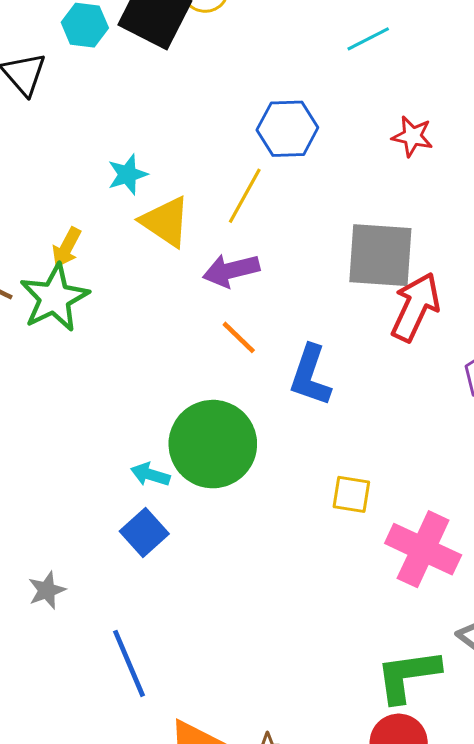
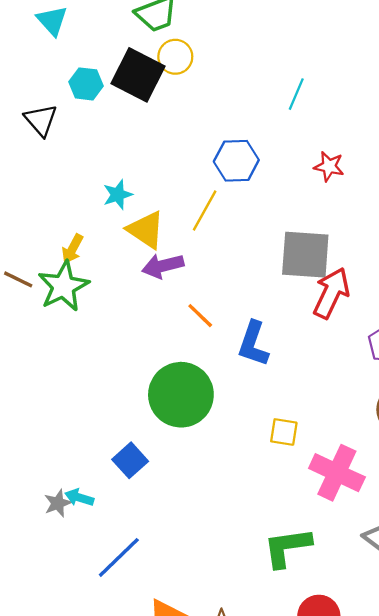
cyan line: (368, 39) -> (296, 94), turned -40
purple arrow: (231, 270) -> (163, 266), moved
cyan arrow: (150, 475) -> (79, 498), moved
blue line: (129, 663) -> (119, 557), turned 69
green L-shape: (408, 676) -> (287, 547), moved

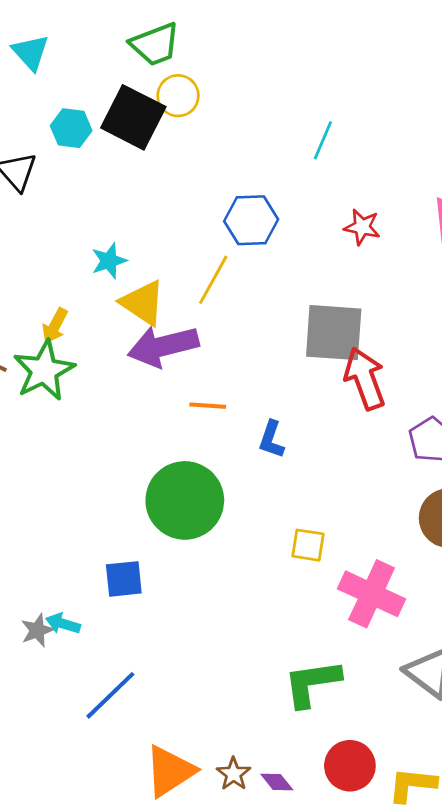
purple arrow: (163, 266) -> (163, 346), size x1.4
red arrow: (331, 293) -> (365, 379), turned -45
orange line: (200, 316) -> (208, 406), turned -40
blue L-shape: (253, 344) -> (271, 440), size x0.7
blue square: (130, 460) -> (124, 579), turned 36

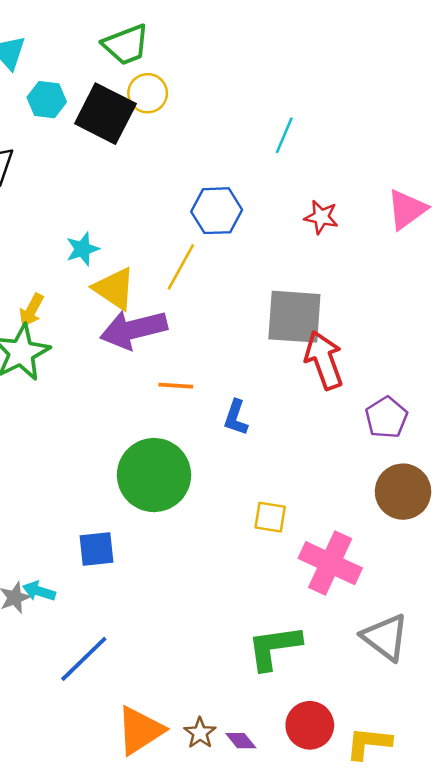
cyan hexagon: (71, 128) -> (47, 100), moved

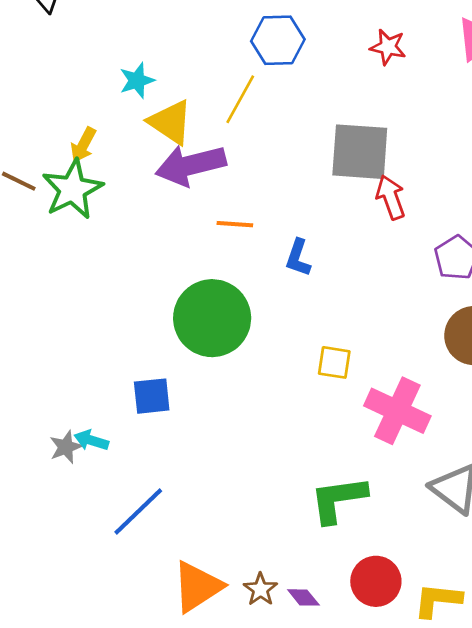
red arrow: (324, 360) -> (391, 197), size x0.7

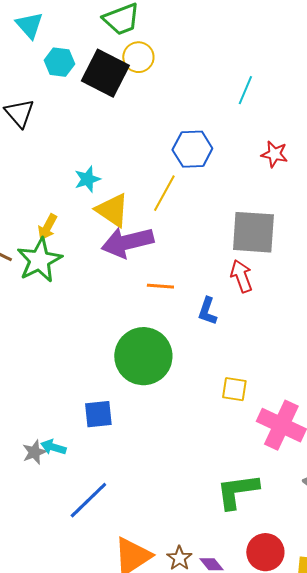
red arrow: (391, 197) -> (241, 276), moved

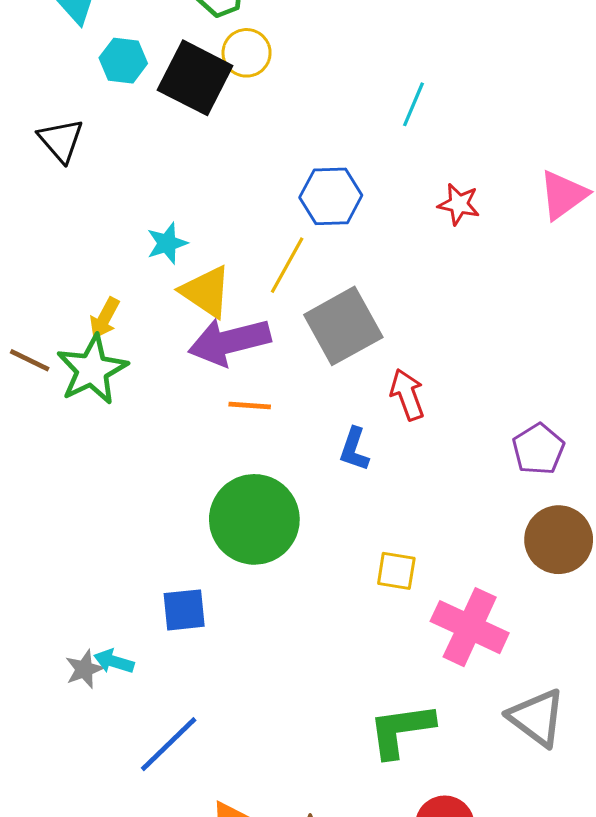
gray square: (253, 232) -> (343, 326), moved, turned -33
orange line: (160, 286) -> (250, 405), moved

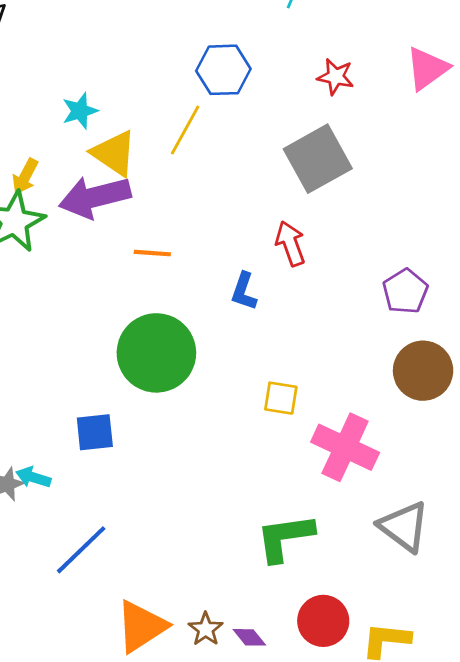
gray square: (343, 326) -> (318, 159), moved
purple arrow: (229, 342) -> (95, 197), moved

